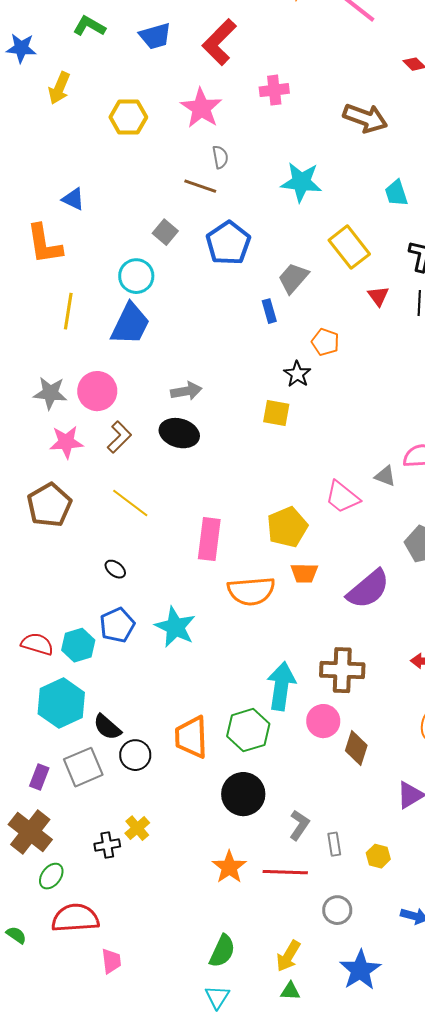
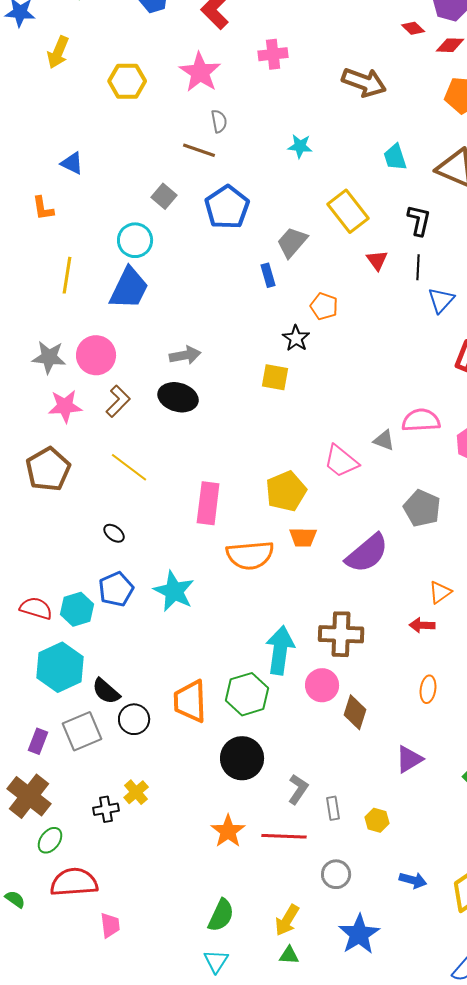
cyan star: (301, 182) -> (300, 146), size x0.6
orange L-shape: (44, 244) -> (43, 208), size x0.6

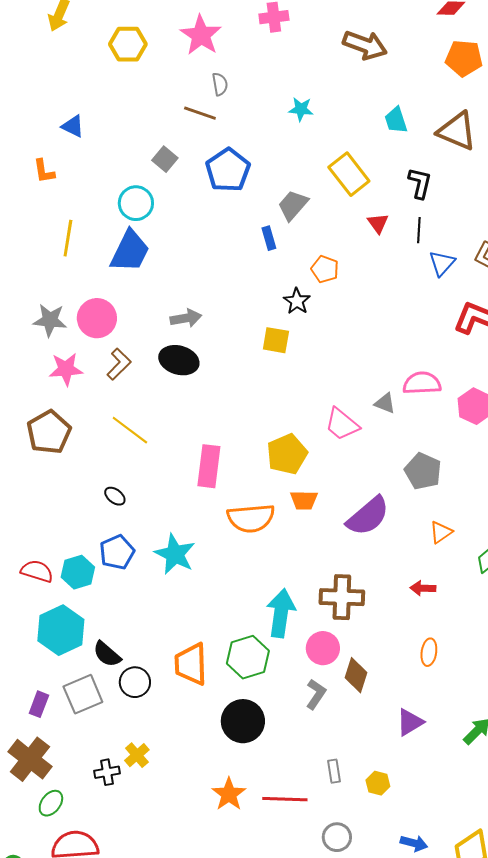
orange triangle: (440, 592) -> (441, 532), moved
gray L-shape: (298, 789) -> (316, 694), moved

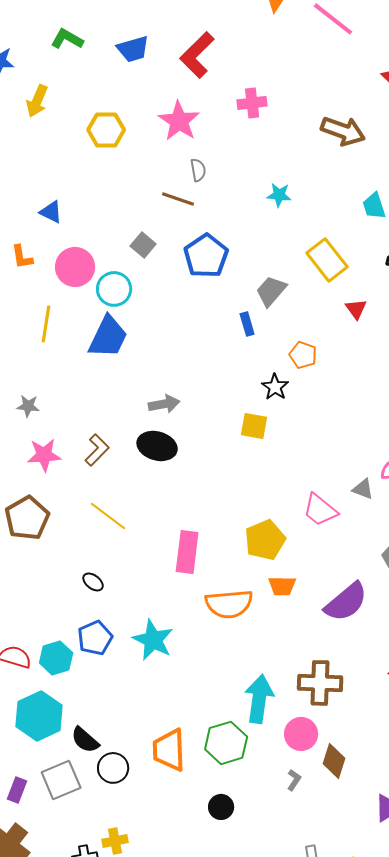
pink circle: (97, 318) -> (75, 267), moved
gray star: (50, 320) -> (28, 406), size x0.7
gray L-shape: (316, 694) -> (294, 780), size x0.7
black circle: (243, 721) -> (221, 807), size x0.6
yellow cross: (137, 755) -> (115, 841), turned 30

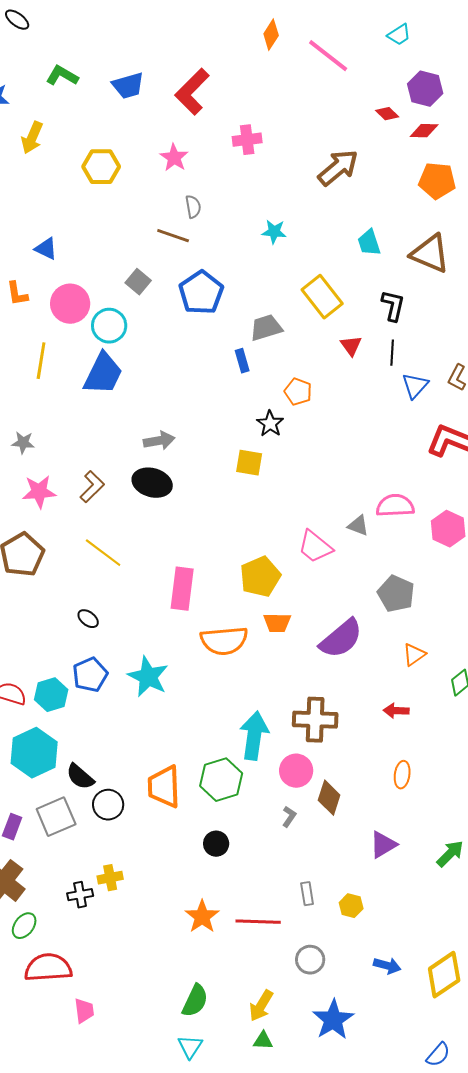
pink star: (179, 121) -> (174, 158), size x0.7
brown arrow: (343, 131) -> (338, 168), turned -60
gray trapezoid: (271, 291) -> (266, 328), turned 32

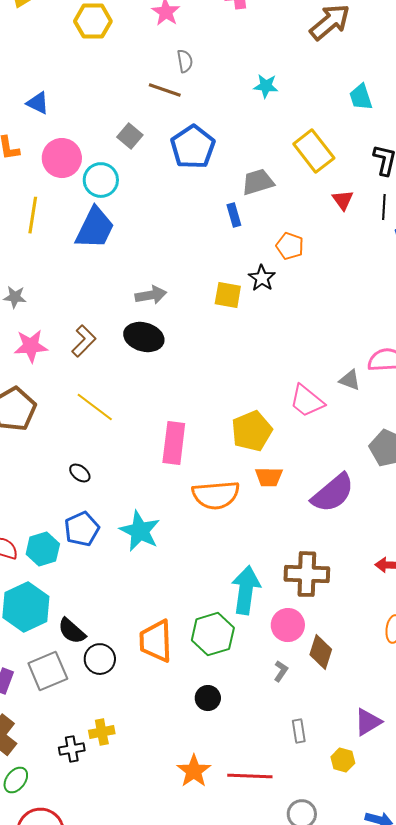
yellow square: (249, 463) -> (228, 295), moved
purple triangle: (383, 845) -> (368, 722), moved
gray rectangle: (307, 894) -> (299, 731), moved

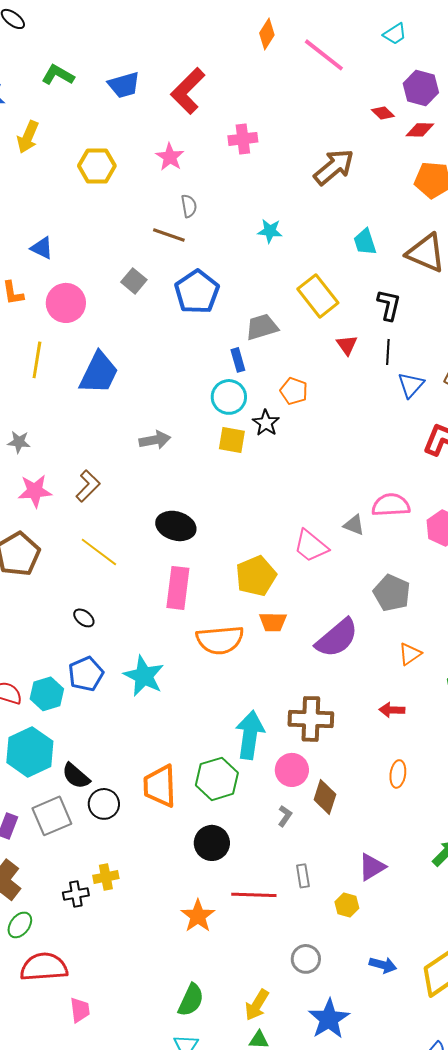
cyan circle: (101, 180) -> (229, 397), moved
black ellipse: (144, 337) -> (176, 526), moved
black circle: (208, 698) -> (212, 843), size x1.4
red line: (250, 776) -> (254, 895), moved

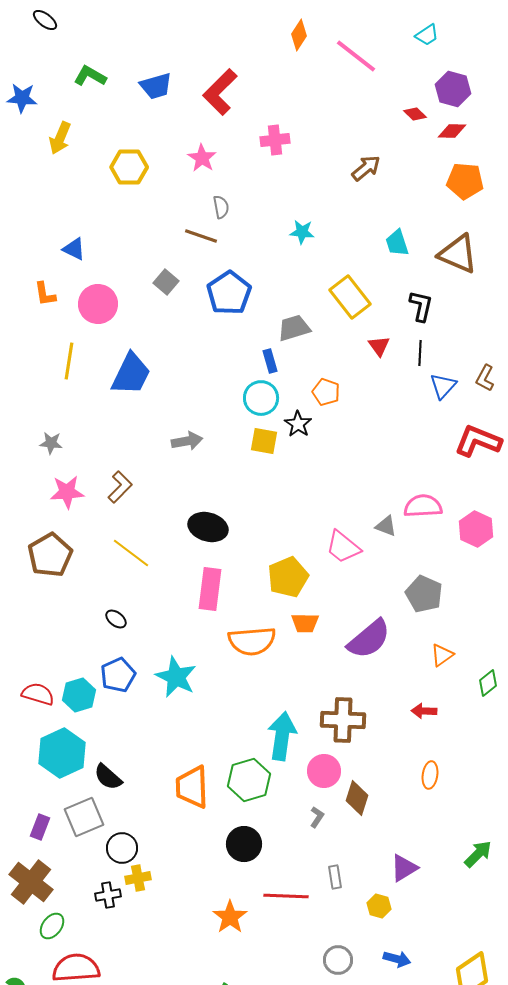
brown arrow: (334, 167) -> (366, 168), size x0.7
black circle: (104, 804) -> (122, 848), moved
blue arrow: (383, 965) -> (397, 959), moved

